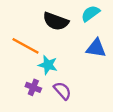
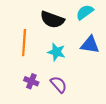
orange line: (25, 46) -> (24, 43), turned 65
cyan star: (48, 65) -> (56, 52), moved

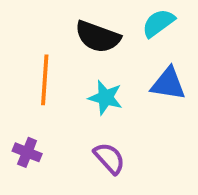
purple cross: (31, 81) -> (27, 152), moved

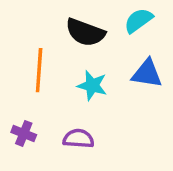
purple semicircle: (109, 158) -> (78, 139), moved, turned -44

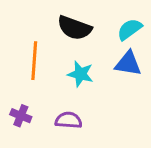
cyan semicircle: (138, 20) -> (130, 29), moved

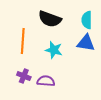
cyan semicircle: (130, 29) -> (87, 20), turned -54
purple cross: (21, 116) -> (24, 76), moved

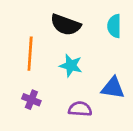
blue triangle: (86, 43) -> (113, 88), moved
purple semicircle: (46, 81) -> (80, 109), moved

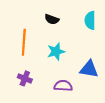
black semicircle: (66, 25) -> (52, 19), size x0.6
cyan star: (71, 66) -> (56, 52), turned -30

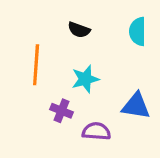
purple cross: (25, 78) -> (61, 111), moved

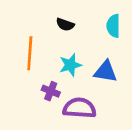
blue triangle: (136, 106) -> (106, 72), moved
purple semicircle: (96, 131) -> (79, 108), size x1.4

